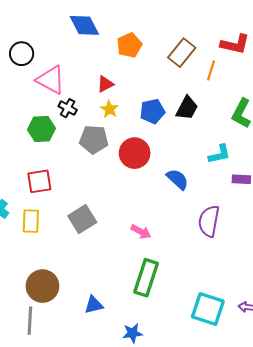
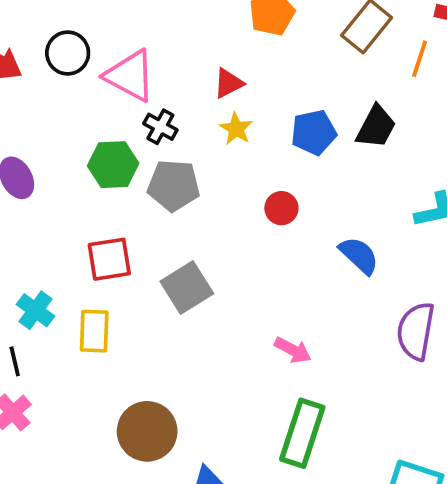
black circle: (22, 54) -> (68, 53), moved
gray pentagon: (94, 139) -> (174, 185), moved
red circle: (135, 153) -> (281, 208), size x0.6
gray square: (82, 219) -> (187, 288), moved
brown circle: (42, 286) -> (147, 431), moved

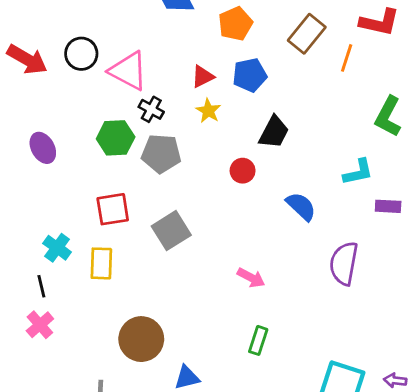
black trapezoid: (376, 127) -> (274, 132), moved
blue pentagon: (314, 132) -> (250, 75), moved
green rectangle: (302, 433) -> (258, 340), size x0.6

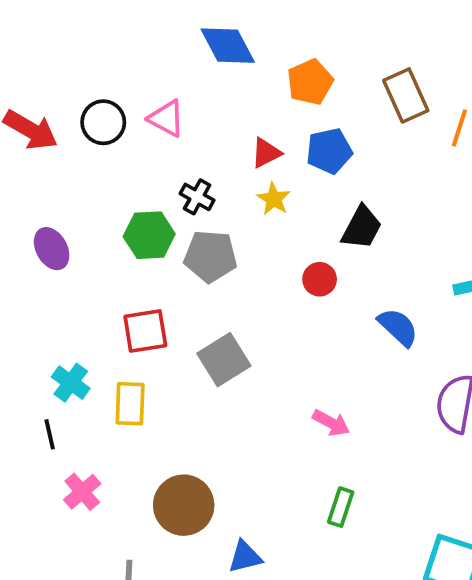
brown rectangle: (307, 34) -> (406, 95), turned -63
pink triangle: (128, 71) -> (166, 118), moved, size x0.7
pink cross: (40, 325) -> (82, 492), moved

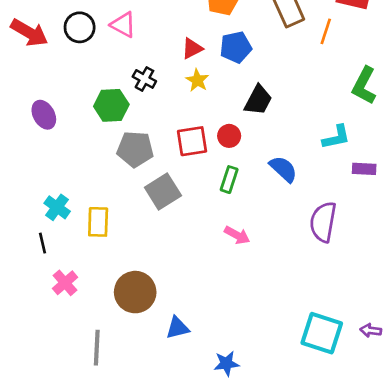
gray pentagon: (210, 256) -> (135, 149), moved
red square: (145, 331) -> (192, 141), moved
green rectangle: (341, 507) -> (229, 180), moved

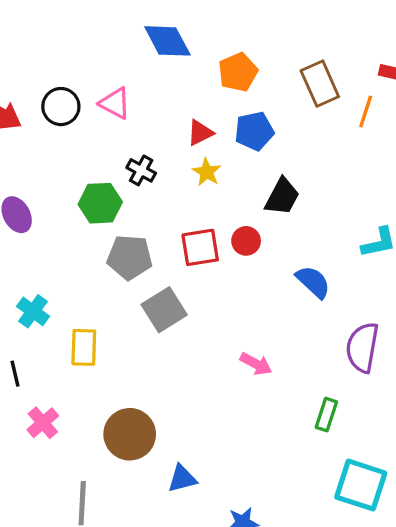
green rectangle: (229, 180) -> (326, 415), moved
cyan cross: (57, 207) -> (33, 311), moved

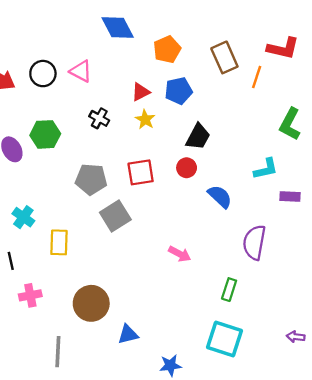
green hexagon: (100, 203) -> (45, 134), moved
red circle: (246, 241) -> (187, 168), moved
pink cross: (43, 423) -> (30, 295), turned 30
cyan square: (361, 485) -> (224, 339), moved

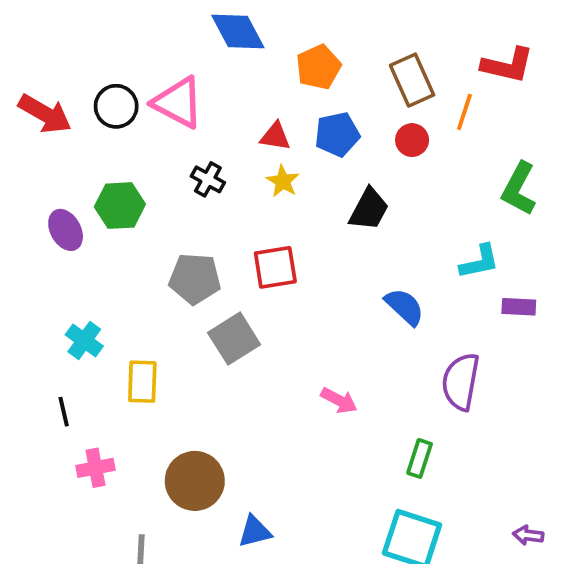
pink triangle: (81, 71) -> (178, 103), size x1.4
red triangle: (141, 92) -> (275, 136), turned 36
red circle: (187, 168) -> (412, 140), moved

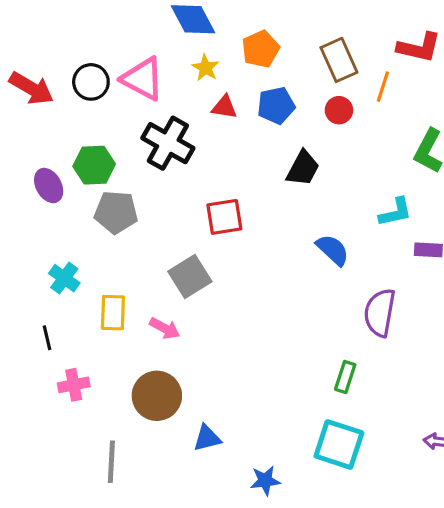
black cross: (208, 179) -> (168, 143), size x1.8
yellow star: (283, 181) -> (206, 68), moved
gray pentagon: (195, 279) -> (116, 212), moved
pink arrow: (339, 400) -> (165, 328), moved

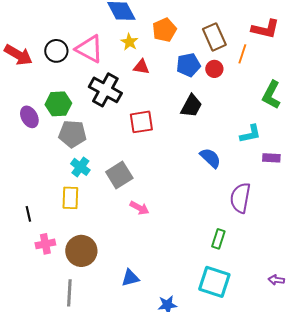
blue pentagon: (276, 105) -> (188, 65), moved
red square: (224, 217) -> (141, 122), moved
cyan cross: (64, 278) -> (80, 167), moved
pink arrow: (165, 328) -> (139, 208), moved
brown circle: (157, 396) -> (81, 251), moved

